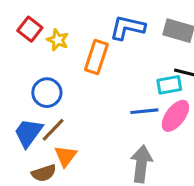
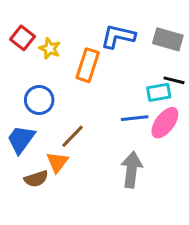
brown line: (53, 130) -> (72, 136), moved

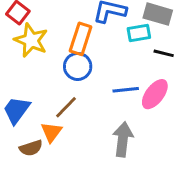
yellow star: (50, 48) -> (31, 40), moved, size x1.6
cyan rectangle: (159, 92) -> (139, 33), moved
blue circle: (39, 100) -> (78, 66), moved

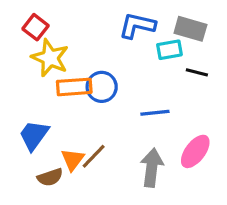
orange rectangle: (81, 39) -> (74, 87), moved, turned 68
pink ellipse: (155, 94) -> (195, 151), moved
brown line: (66, 107) -> (94, 156), moved

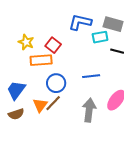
red square: (36, 27) -> (53, 45), moved
yellow star: (50, 58) -> (26, 42), size x0.7
blue circle: (102, 87) -> (56, 83), moved
brown semicircle: (50, 177) -> (16, 114), moved

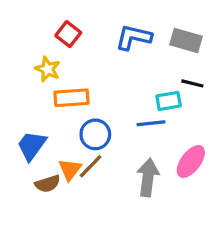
cyan rectangle: (100, 37) -> (169, 101), moved
red square: (53, 45) -> (68, 34), moved
brown semicircle: (16, 114) -> (48, 184), moved

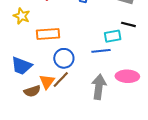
yellow star: (48, 69) -> (22, 16), moved
blue trapezoid: (32, 146) -> (22, 66), turned -105
pink ellipse: (191, 161) -> (127, 76), turned 55

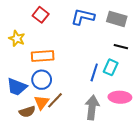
cyan rectangle: (113, 36) -> (111, 67), moved, turned -56
blue line: (101, 51) -> (94, 72), turned -66
blue circle: (64, 58) -> (42, 80), moved

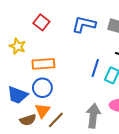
blue line: (94, 72) -> (95, 68), moved
brown line: (55, 100) -> (56, 120), moved

